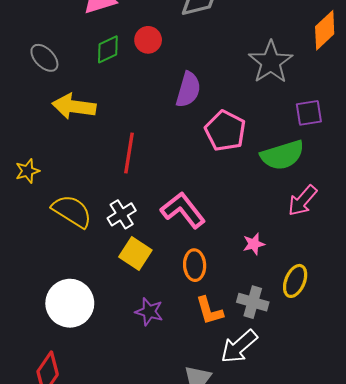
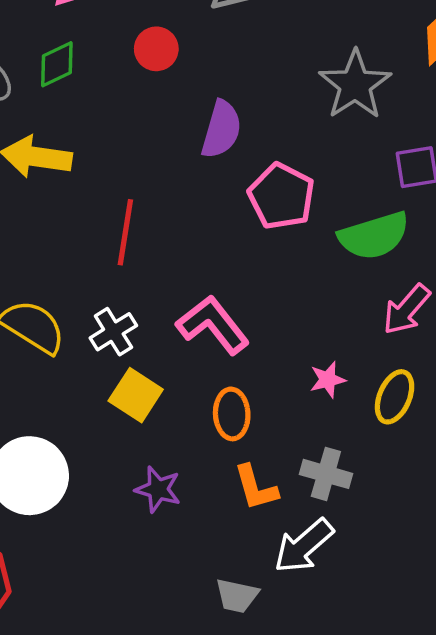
green diamond: (108, 49) -> (57, 64), moved
yellow ellipse: (295, 281) -> (395, 397), moved

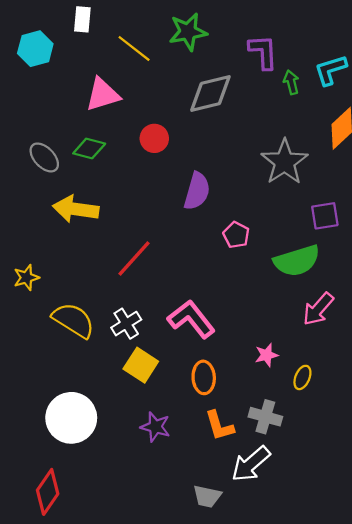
green diamond: (57, 64) -> (89, 148), turned 40
pink pentagon: (281, 196) -> (236, 235), size x0.6
red line: (125, 232) -> (134, 258), turned 33
yellow ellipse: (395, 397) -> (302, 377), moved, size x0.7

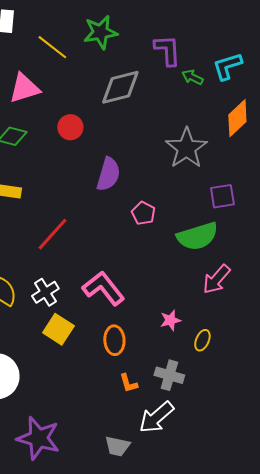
green arrow: (291, 82) -> (192, 77), turned -50
orange L-shape: (219, 426) -> (128, 383), size x0.7
purple star: (155, 427) -> (38, 438), moved, size x1.6

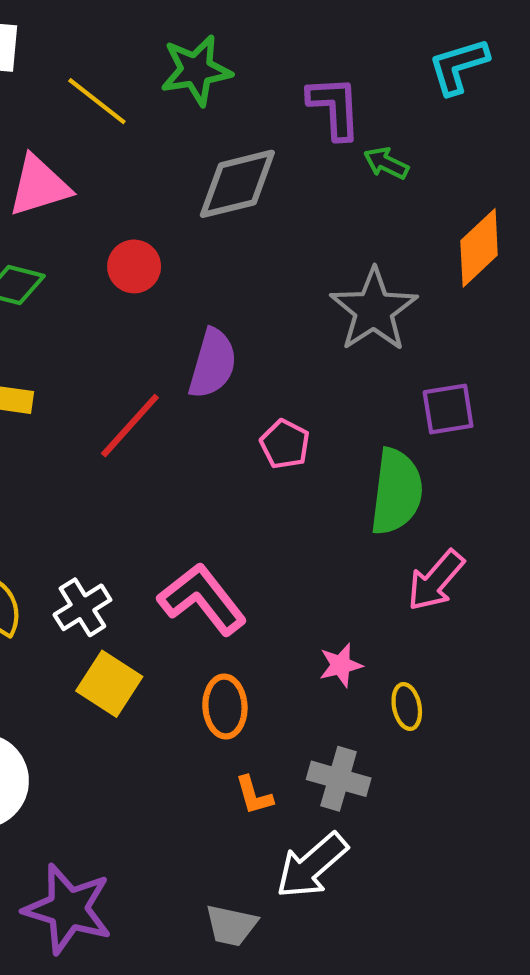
cyan L-shape: (227, 66) -> (458, 66), moved
red line: (52, 234) -> (130, 426), moved
green semicircle: (197, 236) -> (396, 492), turned -66
yellow ellipse: (202, 340) -> (407, 706), turned -35

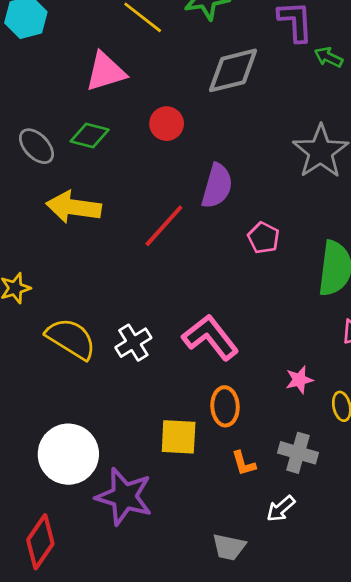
yellow square: (109, 684) -> (179, 437), moved, turned -30
white arrow: (312, 866) -> (281, 509), size x0.6
purple star: (68, 909) -> (124, 497), moved

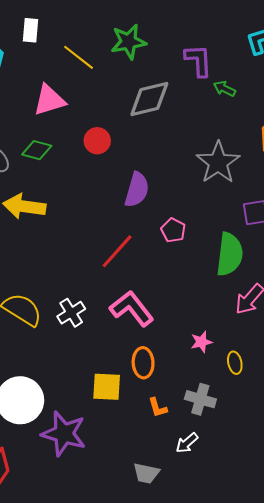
red line: (164, 226) -> (117, 251), moved

